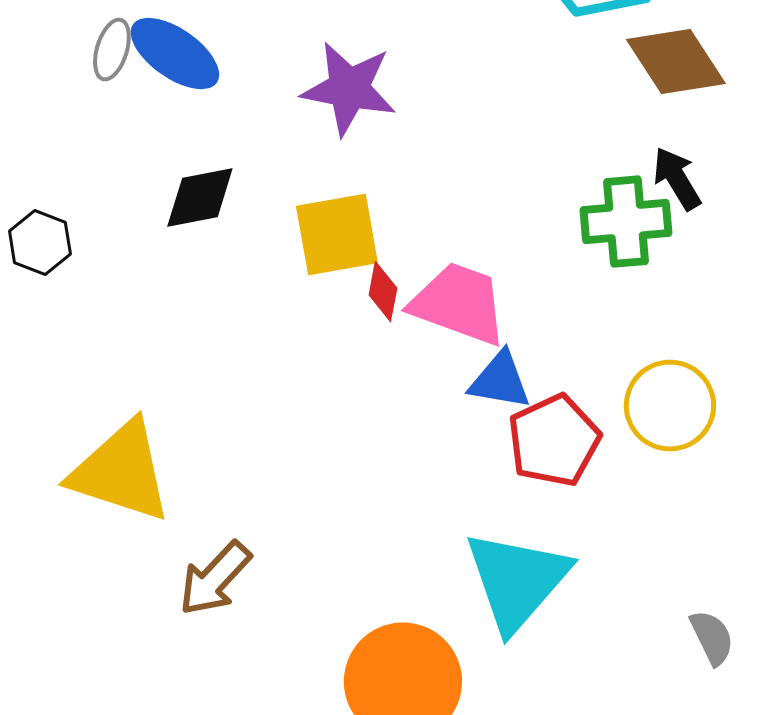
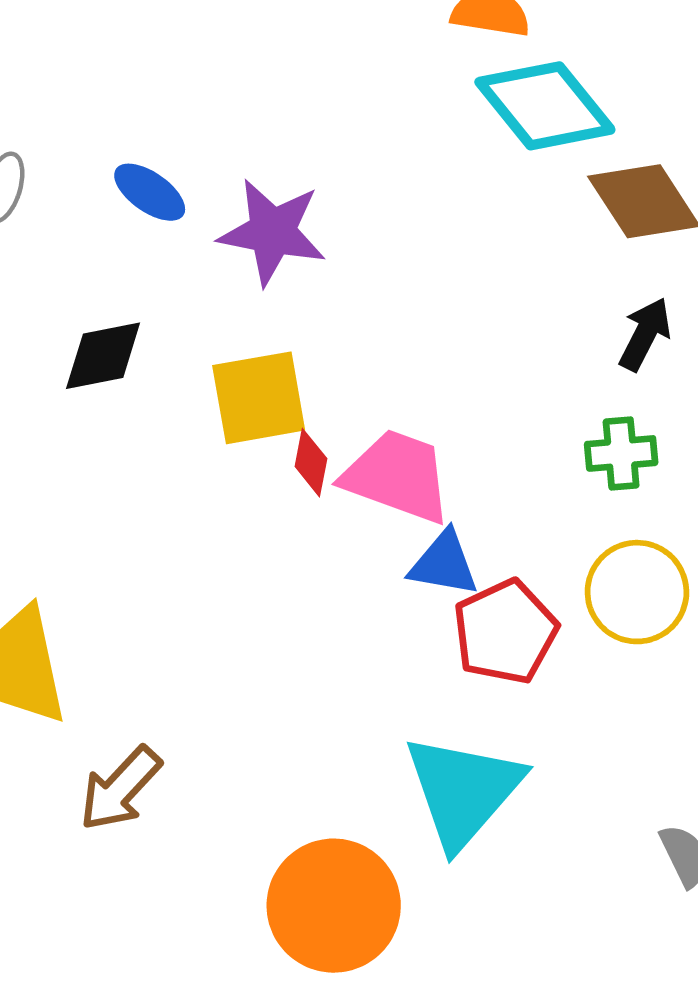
blue ellipse: (175, 54) -> (150, 192), moved, size x0.7
black arrow: (677, 179) -> (645, 334), turned 58
green cross: (626, 222) -> (621, 453), moved, size x0.7

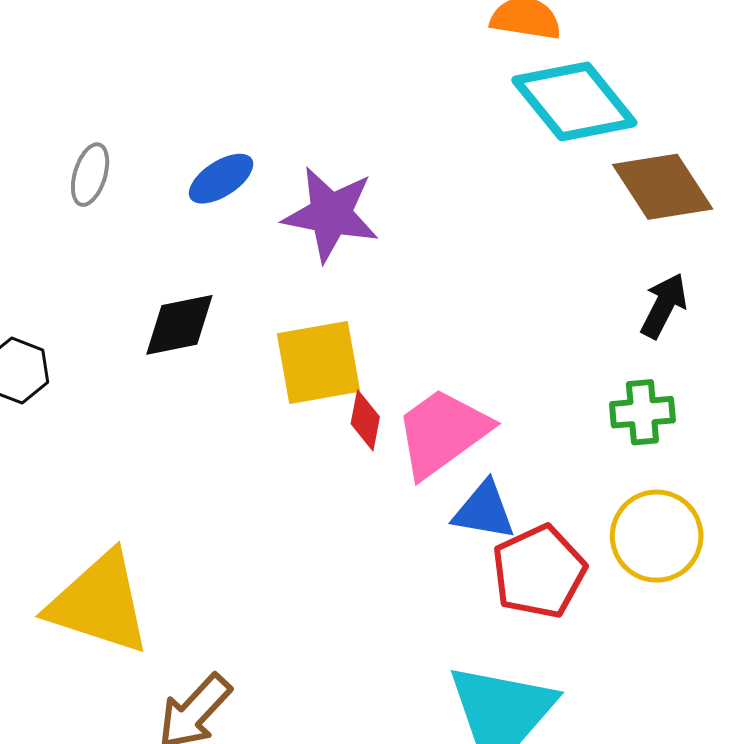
blue ellipse: (150, 192) -> (221, 179), turned -68
pink trapezoid: (397, 476) -> (442, 432), turned -56

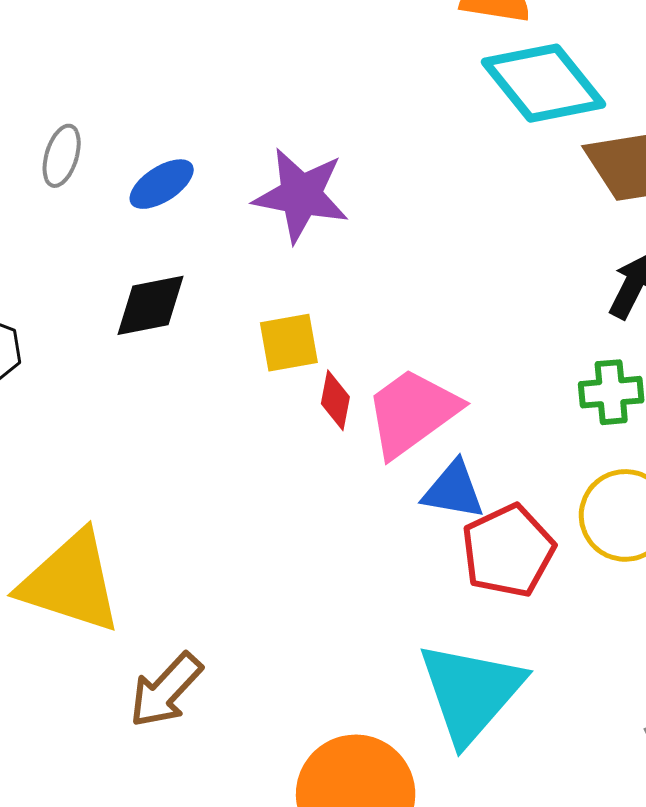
blue ellipse: (221, 179) -> (162, 184), moved
yellow square: (319, 362) -> (289, 343), size x0.7

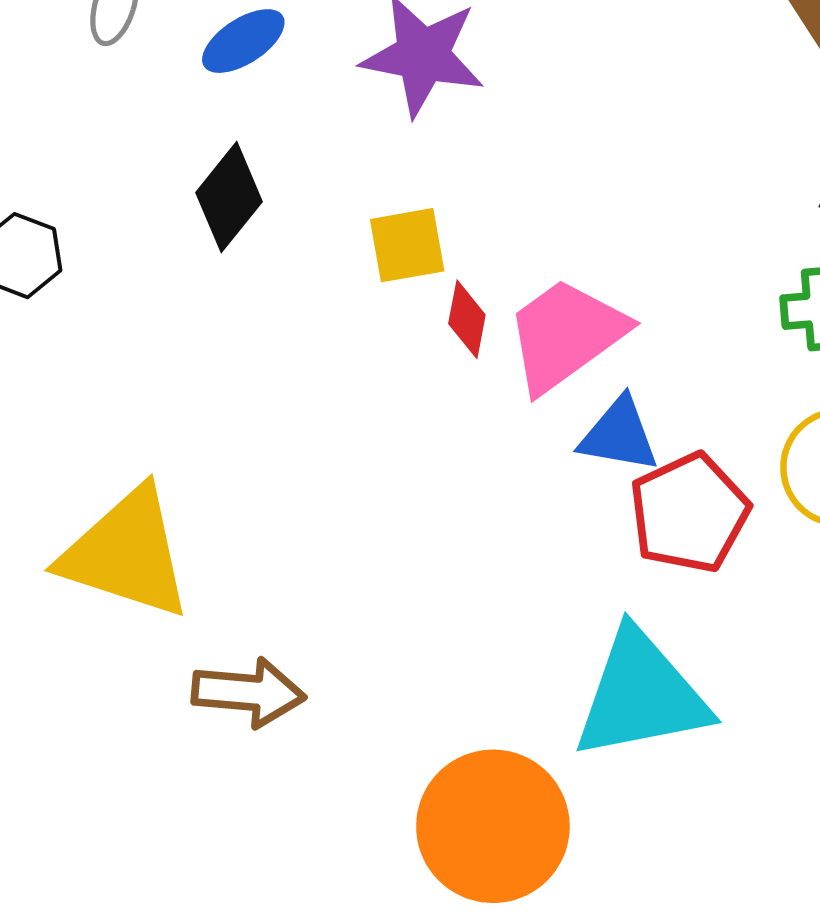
black diamond: (151, 305) -> (229, 197), turned -40
brown arrow: (166, 690) -> (249, 692), turned -128
cyan triangle: (471, 692) -> (641, 695), turned 38

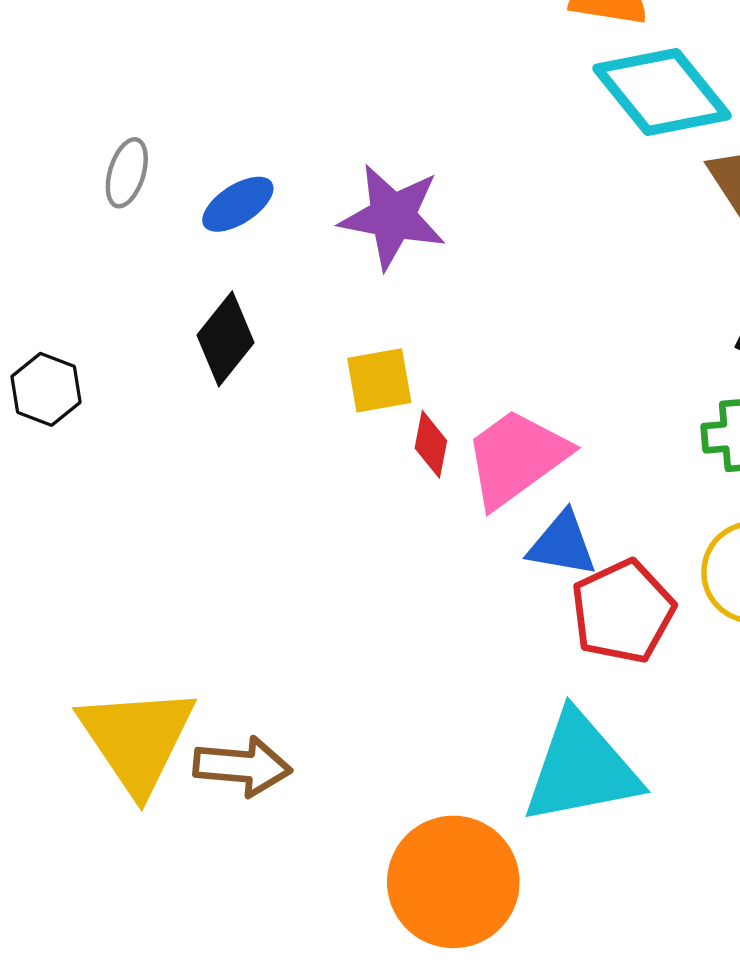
yellow triangle: (126, 553) -> (137, 739), moved, turned 38

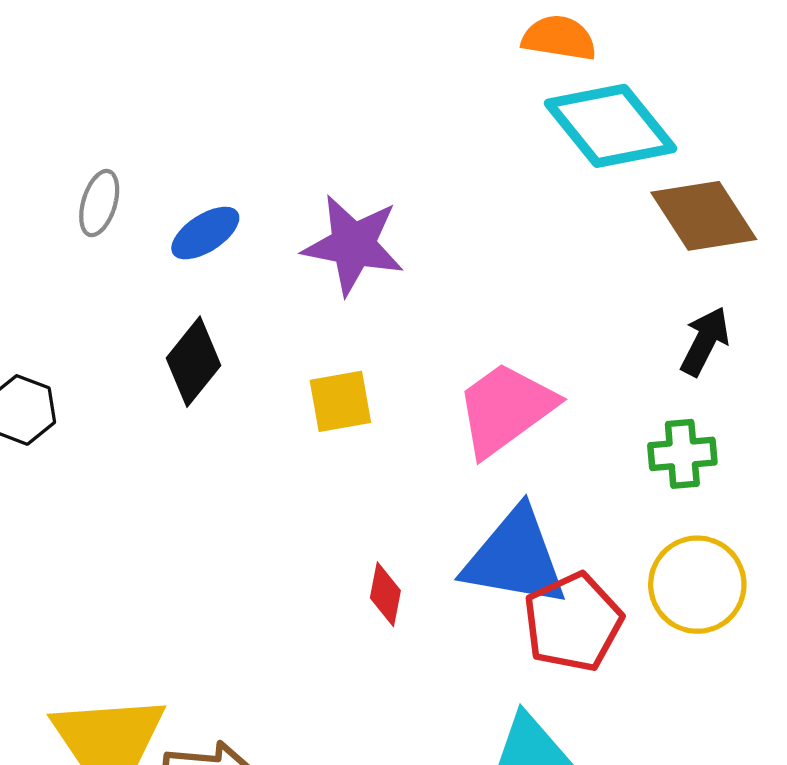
red diamond: (431, 444) -> (385, 594), moved
pink trapezoid: (516, 458) -> (505, 409), moved
blue triangle: (562, 544) -> (515, 558), size x1.6

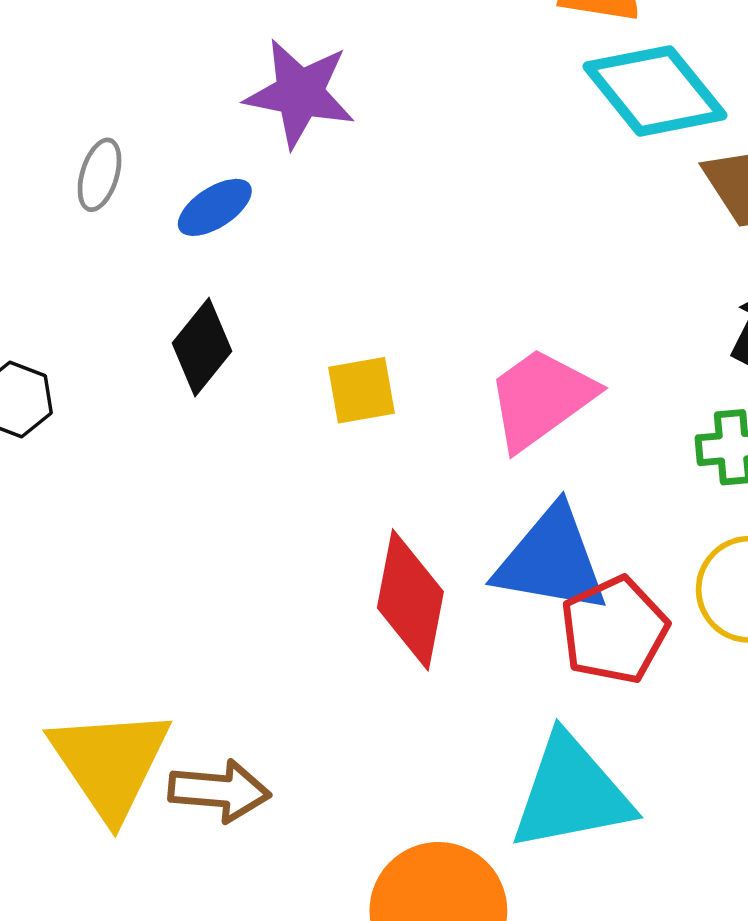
purple star: (353, 245) -> (300, 93), moved
red diamond: (385, 594) -> (410, 600), size x2.0

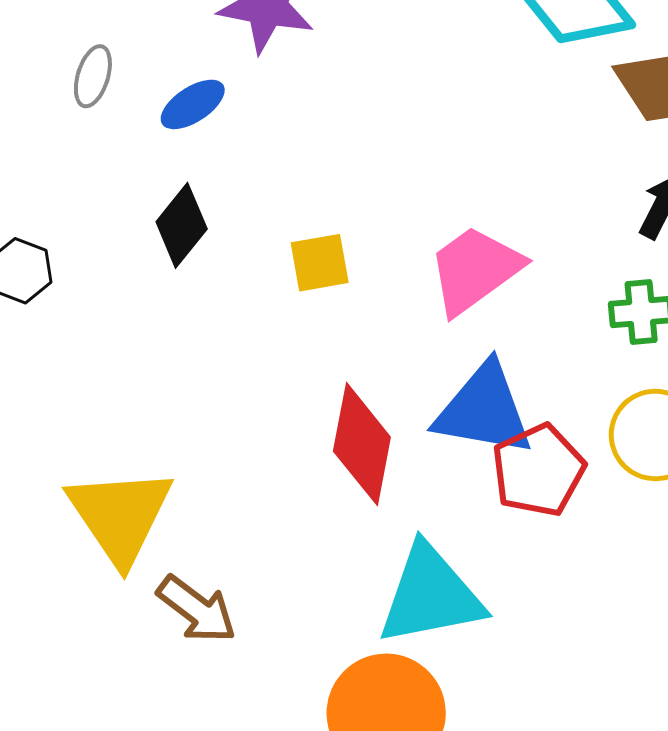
yellow triangle: (110, 763) -> (120, 516), moved
brown arrow: (219, 791) -> (197, 609), turned 32
cyan triangle: (571, 793) -> (430, 595), moved

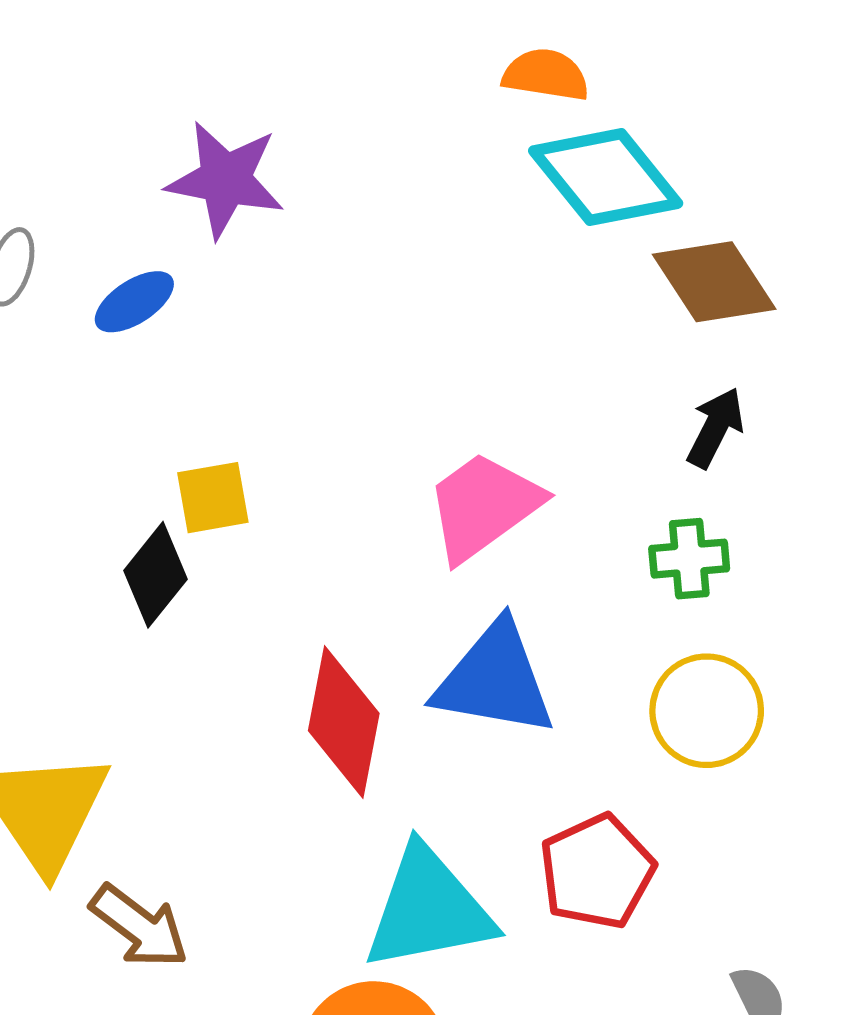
black diamond: (182, 225) -> (156, 575), moved
yellow square: (320, 263) -> (213, 498), moved
red pentagon: (538, 470) -> (597, 872), moved

